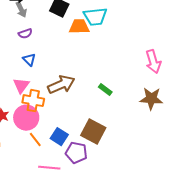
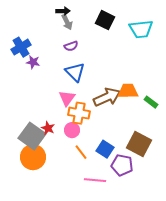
orange trapezoid: (79, 27) -> (128, 91), moved
blue triangle: (29, 60) -> (75, 72), size x1.5
pink circle: (26, 118) -> (72, 130), size x0.6

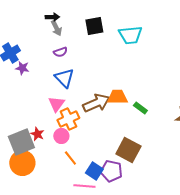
black square: (105, 20) -> (94, 26), turned -36
orange cross: (79, 113) -> (68, 119), turned -35
gray square: (32, 136) -> (21, 142), turned 32
blue square: (105, 149) -> (94, 171), moved

